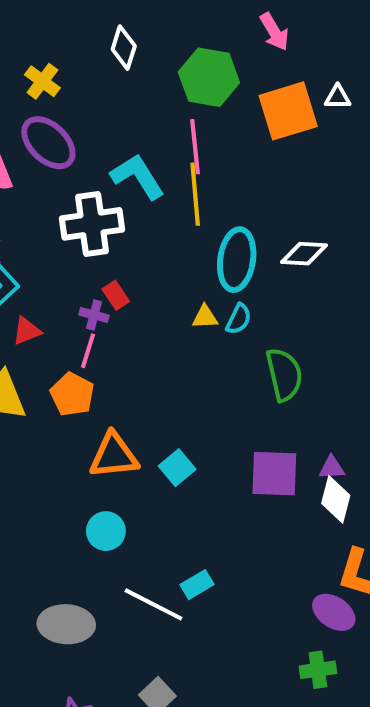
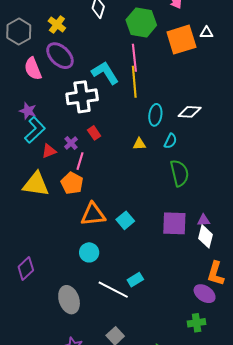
cyan ellipse: (237, 260) -> (155, 115), size x0.7
purple cross: (94, 315) -> (71, 143), moved, turned 32
cyan semicircle: (239, 319) -> (170, 141), moved
gray ellipse: (66, 624) -> (69, 300), turned 68

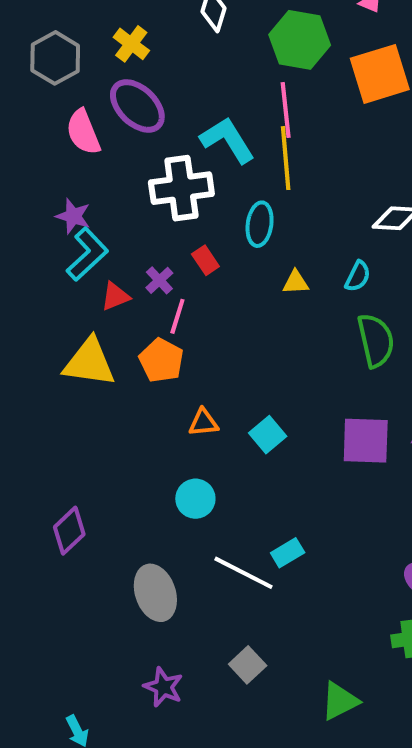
cyan ellipse: (155, 115) -> (260, 224), moved
orange triangle: (93, 214) -> (203, 423), size x0.6

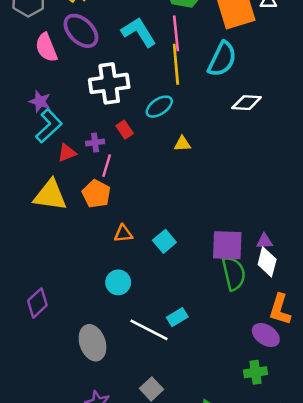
cyan L-shape: (227, 140) -> (139, 32), moved
cyan ellipse: (260, 224) -> (159, 107), turned 48
cyan semicircle: (358, 276) -> (222, 59), moved, size x1.8
purple cross: (159, 280) -> (95, 142), turned 36
green semicircle: (376, 340) -> (234, 273), moved

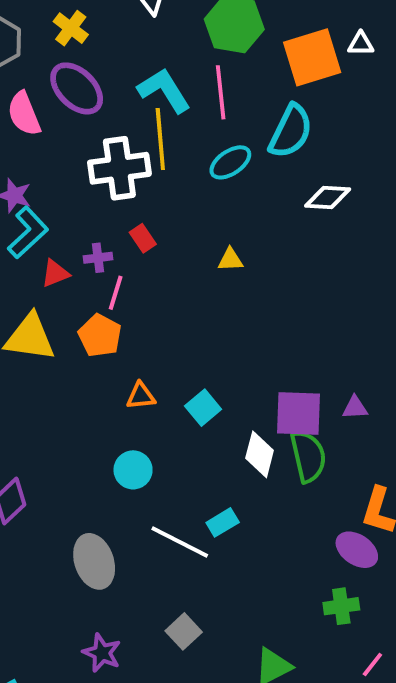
yellow line: (176, 64) -> (160, 139), moved
cyan ellipse: (159, 107) -> (230, 162), moved
white diamond: (267, 262) -> (260, 454), moved

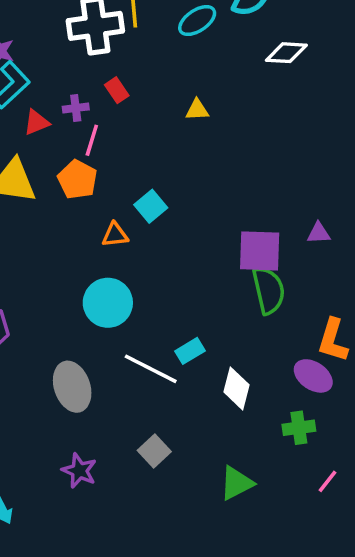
cyan square: (203, 408) -> (151, 206), moved
purple triangle: (355, 408) -> (319, 233), moved
white diamond: (260, 454) -> (236, 388), moved
cyan circle: (133, 470) -> (108, 303), size x1.4

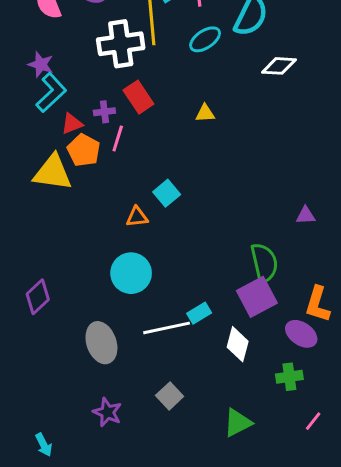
red rectangle: (117, 90) -> (138, 97), size x1.5
orange pentagon: (77, 180) -> (84, 150), moved
purple square: (260, 251) -> (257, 297), moved, turned -30
white line: (151, 369) -> (167, 328), turned -39

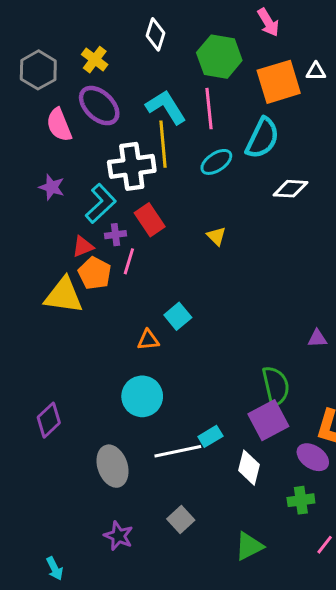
cyan L-shape: (51, 93) -> (101, 203), moved
yellow triangle: (205, 113) -> (216, 236), turned 48

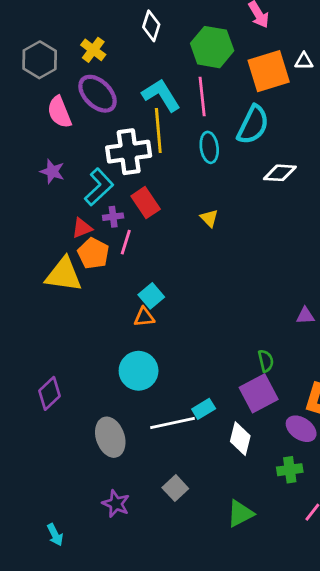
cyan ellipse: (216, 162) -> (209, 147), turned -64
cyan square: (178, 316) -> (151, 296), moved
green semicircle: (276, 386) -> (266, 361), size x0.6

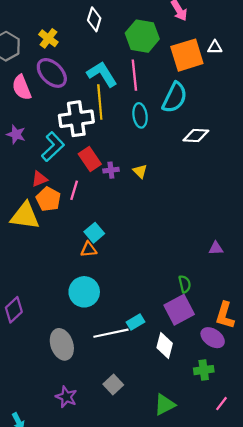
purple cross: (113, 217) -> (111, 170), moved

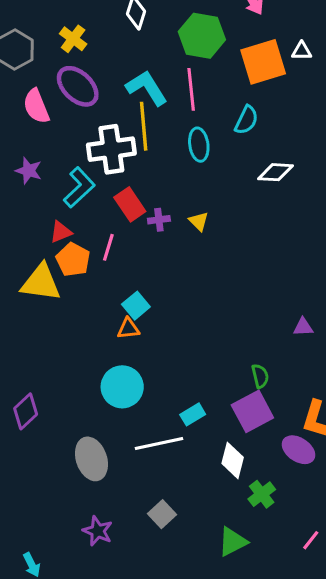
cyan semicircle: (175, 98) -> (246, 120), size x0.7
cyan rectangle: (136, 322) -> (193, 414), moved
green cross: (204, 370) -> (262, 494), moved, turned -30

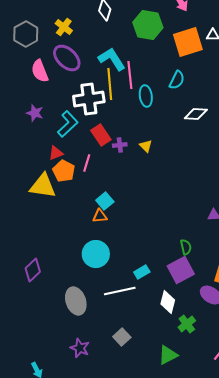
pink line: (191, 89) -> (130, 75), moved

